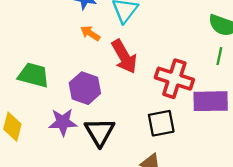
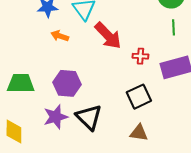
red arrow: (124, 57) -> (108, 36), moved
red cross: (174, 79) -> (140, 56), size x0.5

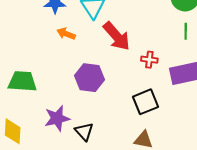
purple hexagon: (67, 83) -> (89, 78), moved
black triangle: (89, 117) -> (84, 132), moved, size x0.7

